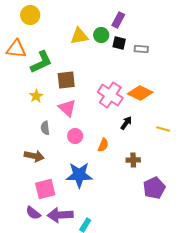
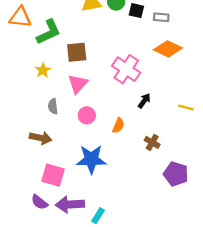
orange diamond: (140, 93) -> (168, 49), moved
pink triangle: (67, 108) -> (78, 84), turned 30
brown cross: (133, 160) -> (152, 142), turned 32
purple pentagon: (154, 188) -> (176, 174), turned -30
pink square: (45, 189) -> (53, 175), turned 30

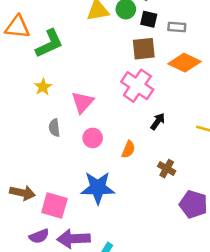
brown square: (77, 52) -> (144, 49), moved
brown arrow: (41, 138) -> (23, 193), moved
purple semicircle: (39, 202) -> (39, 236), turned -60

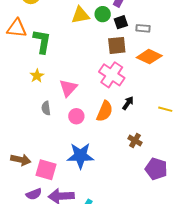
black square: (149, 19) -> (121, 22), turned -32
green L-shape: (49, 44) -> (42, 41), turned -55
orange semicircle: (128, 149) -> (105, 111), moved, size x1.5

